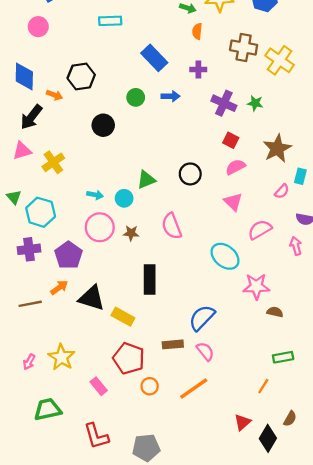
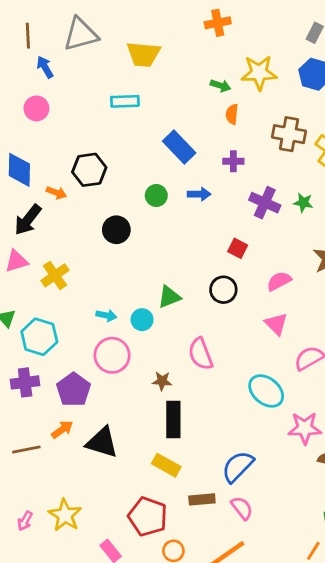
red square: (231, 140) -> (238, 248), moved
brown star: (131, 233) -> (162, 381), moved
yellow rectangle: (123, 317) -> (166, 465), moved

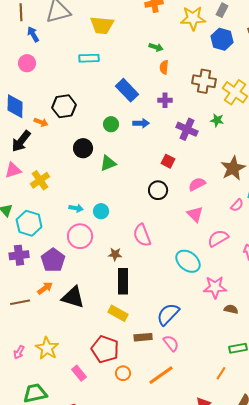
yellow star: (259, 73) -> (193, 18), moved
green star: (303, 203) -> (217, 120), moved
green triangle: (169, 297) -> (108, 163), moved

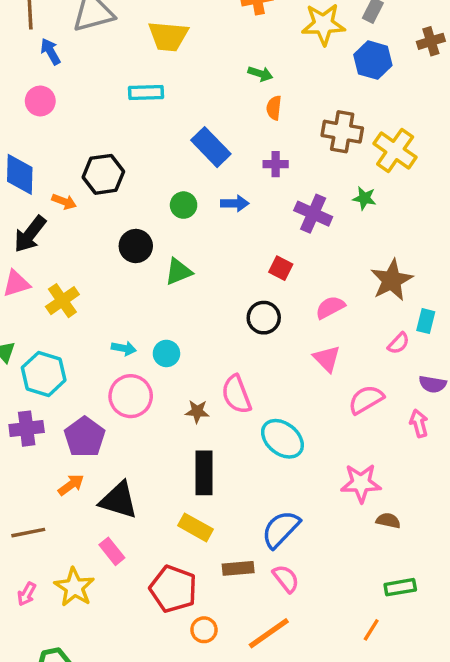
brown star: (115, 254) -> (197, 411), moved
cyan ellipse: (188, 261) -> (282, 439), moved
brown line: (20, 302) -> (28, 533), moved
pink rectangle: (79, 373) -> (112, 551), moved

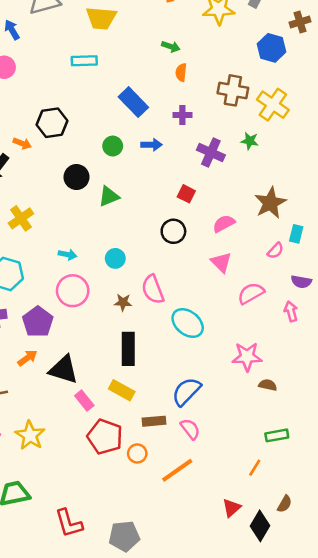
blue hexagon: (373, 60) -> (272, 48), moved
cyan circle: (166, 353) -> (115, 258), moved
pink rectangle: (112, 551) -> (84, 401), moved
orange circle: (204, 630) -> (137, 453), moved

